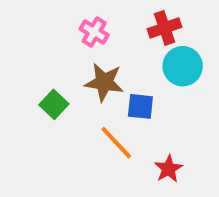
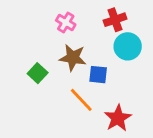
red star: (169, 169) -> (118, 118), size x1.4

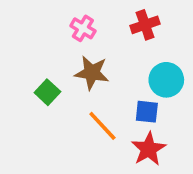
cyan circle: (128, 46) -> (166, 80), moved
blue square: (98, 75) -> (147, 112), moved

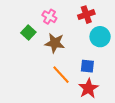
cyan circle: (166, 80) -> (100, 37), moved
green square: (47, 92) -> (28, 32), moved

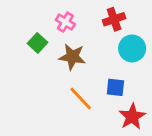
red star: (88, 88) -> (132, 117), moved

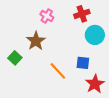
green square: (38, 43) -> (15, 58), moved
brown star: (72, 57) -> (36, 41), moved, turned 30

